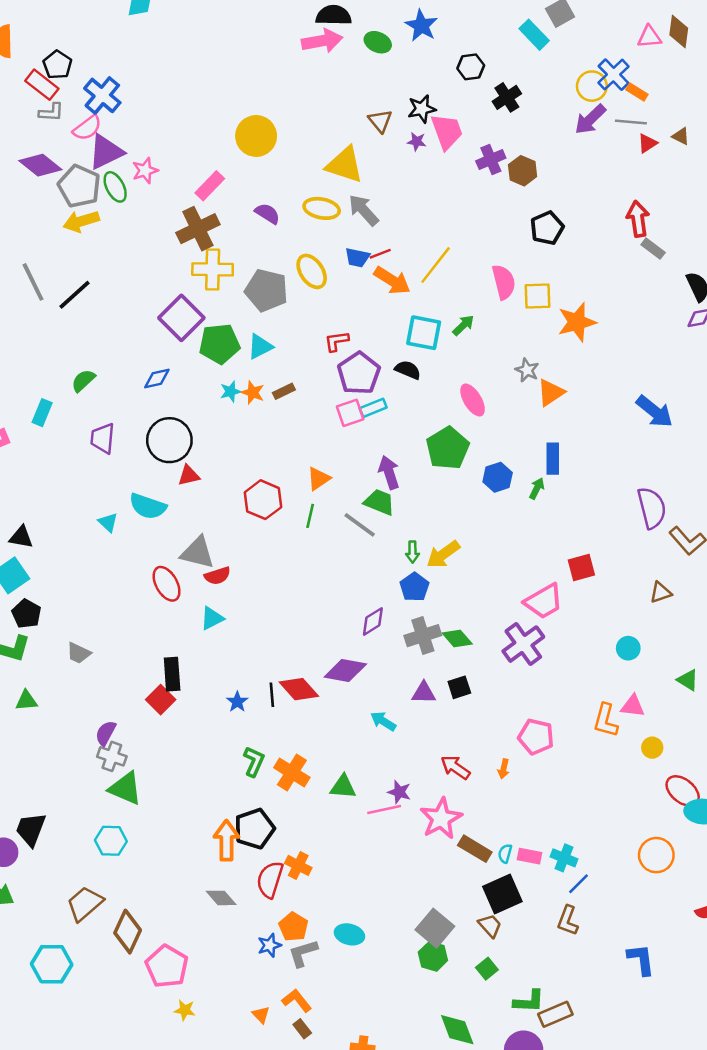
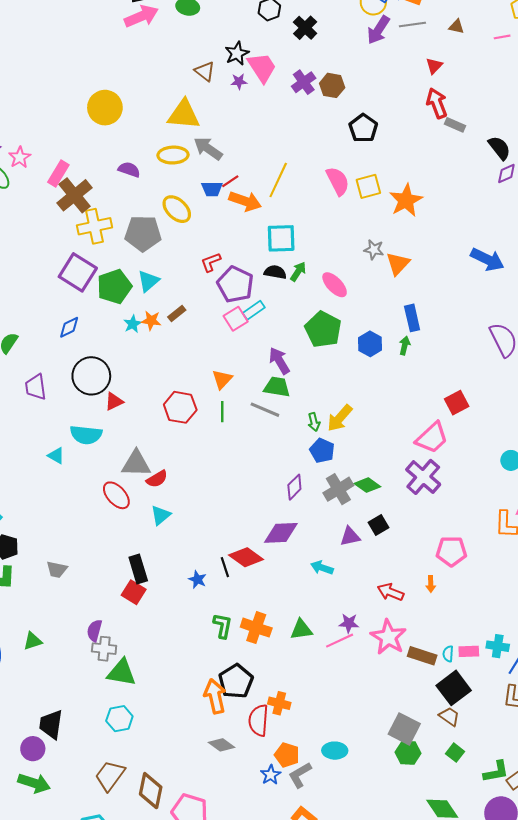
red triangle: (647, 143) -> (434, 66), moved
pink rectangle: (210, 186) -> (58, 173), moved
green arrow: (463, 325) -> (298, 272), moved
green triangle: (26, 701) -> (33, 641), moved

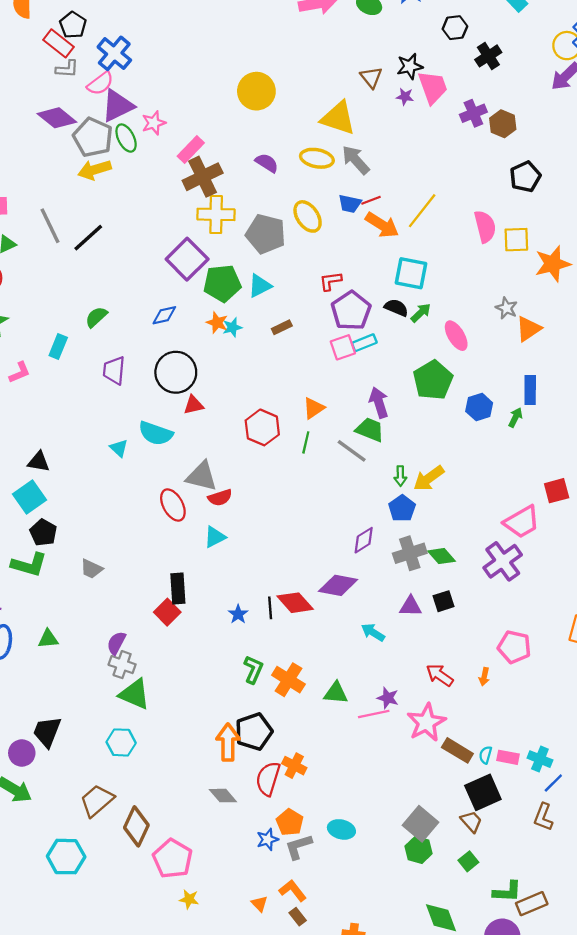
orange star: (151, 321) -> (217, 323), moved

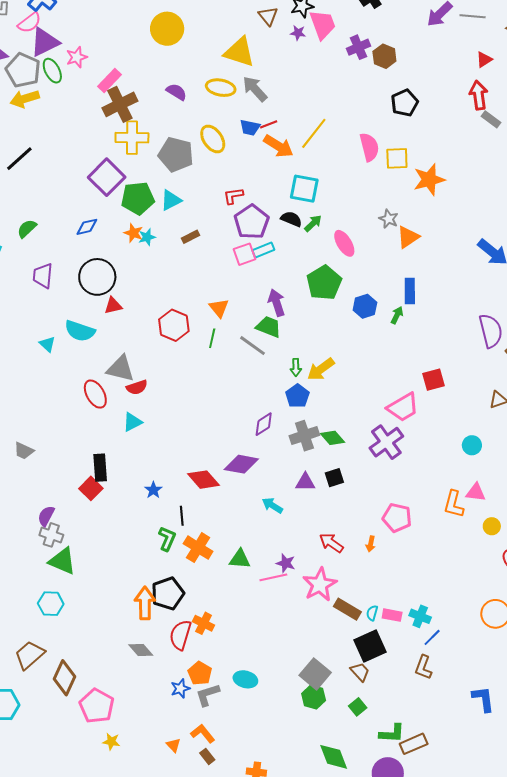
orange triangle: (314, 408) -> (219, 308), turned -35
black line: (270, 608) -> (182, 516), moved

